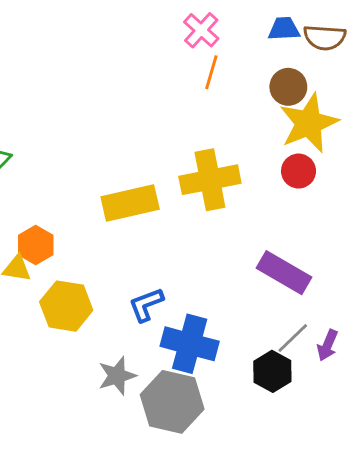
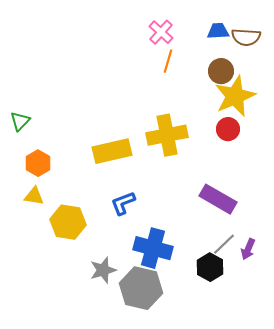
orange hexagon: (36, 245) -> (38, 163), moved
blue L-shape: (146, 305) -> (123, 203), moved

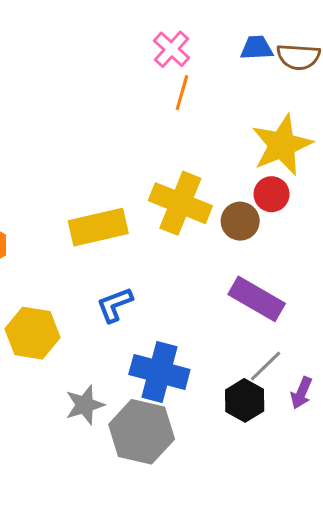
brown circle: (221, 71) -> (240, 221), moved
yellow cross: (167, 135) -> (180, 203), turned 33
purple arrow: (248, 249) -> (301, 393), moved

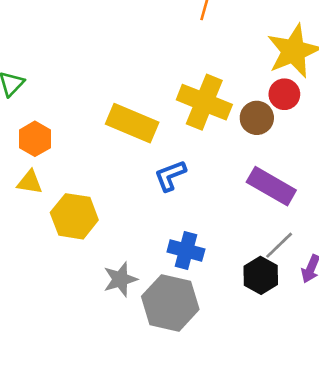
yellow rectangle: (98, 227) -> (132, 123), turned 36
blue L-shape: (115, 305) -> (170, 176), moved
blue cross: (159, 372) -> (186, 250), size x0.7

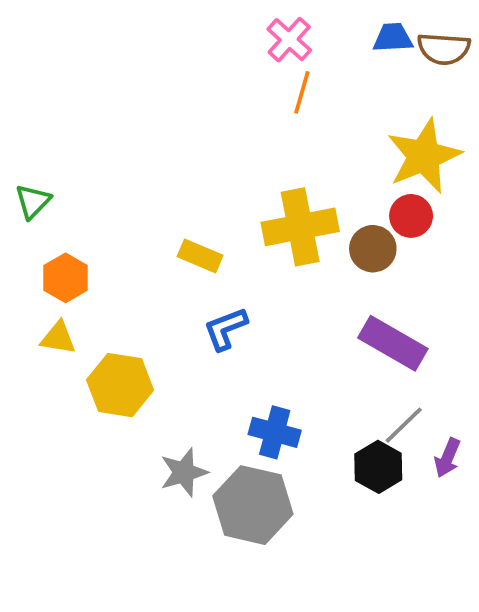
yellow cross: (204, 102) -> (300, 227), turned -33
yellow rectangle: (132, 123) -> (200, 256), size x0.6
blue L-shape: (170, 176) -> (226, 329), moved

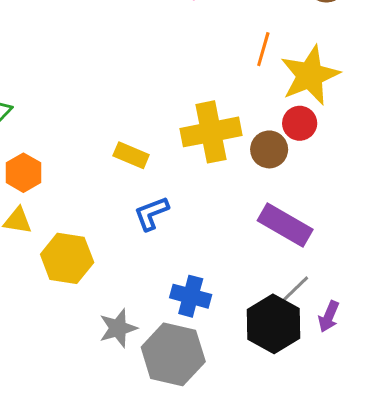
orange line: (302, 92) -> (263, 49), moved
black hexagon: (378, 467) -> (273, 324), size x1.4

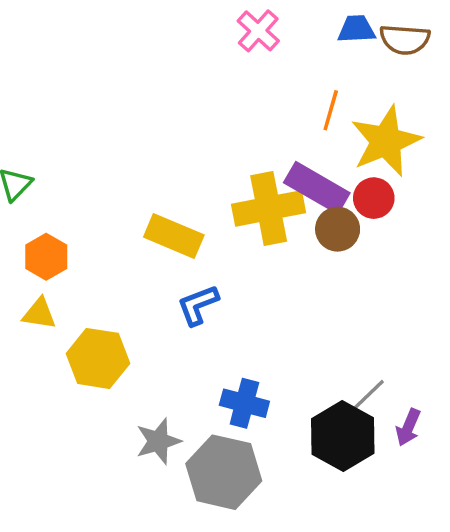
yellow rectangle: (131, 155) -> (174, 236), size x1.4
purple rectangle: (285, 225) -> (317, 188), moved

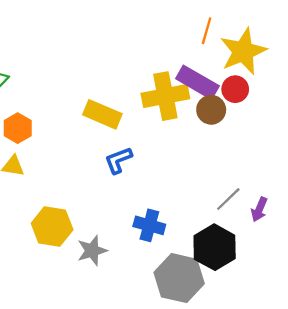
yellow hexagon: (98, 358) -> (52, 227), moved
gray line: (367, 396) -> (228, 199), moved
purple arrow: (408, 427) -> (259, 209), moved
gray hexagon: (224, 472) -> (179, 278), moved

